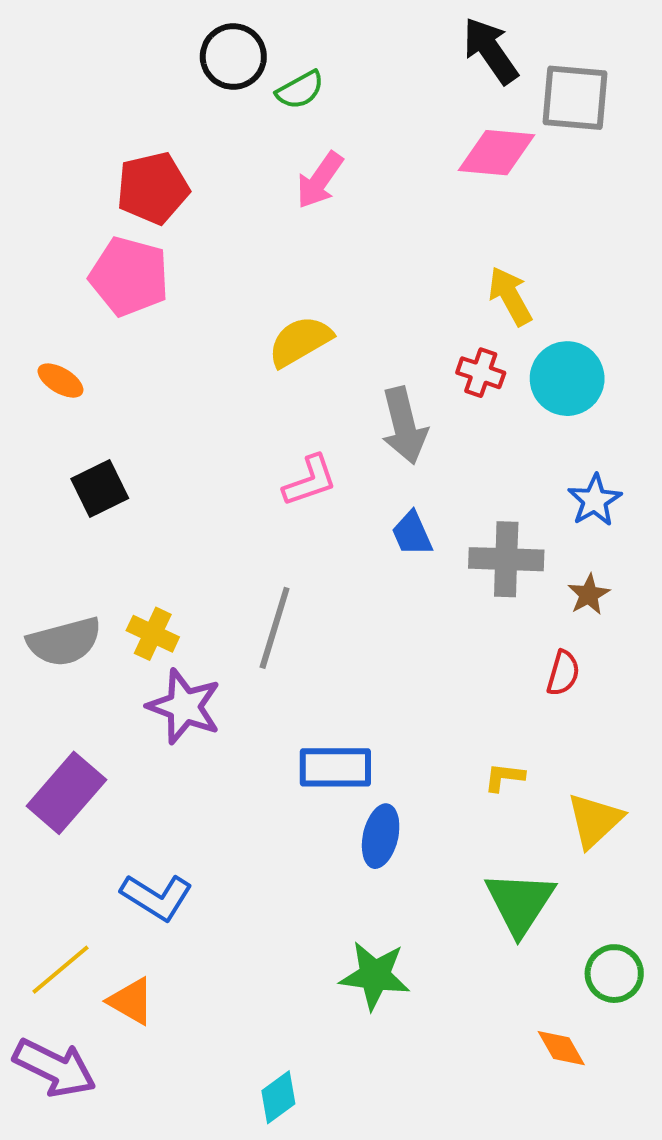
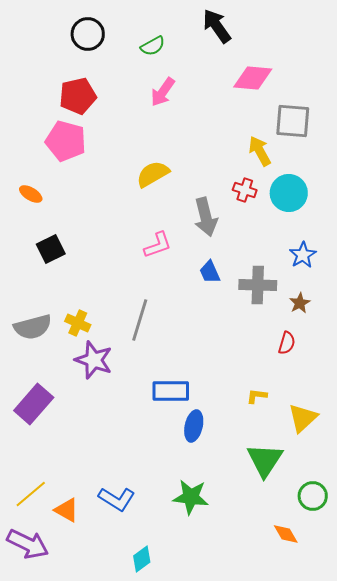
black arrow: (491, 51) -> (217, 26), moved
black circle: (233, 57) -> (88, 34), moved
gray square: (575, 98) -> (293, 121), moved
blue L-shape: (157, 897) -> (117, 499), moved

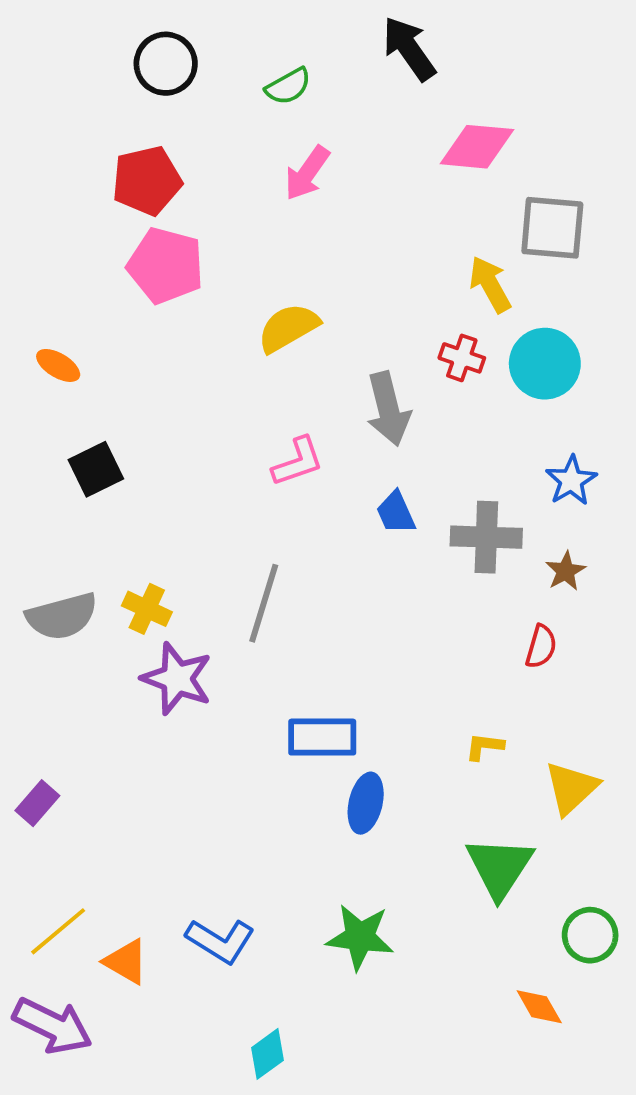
pink pentagon: (66, 141) -> (166, 265), moved
purple rectangle: (34, 404) -> (37, 803), moved, size x0.6

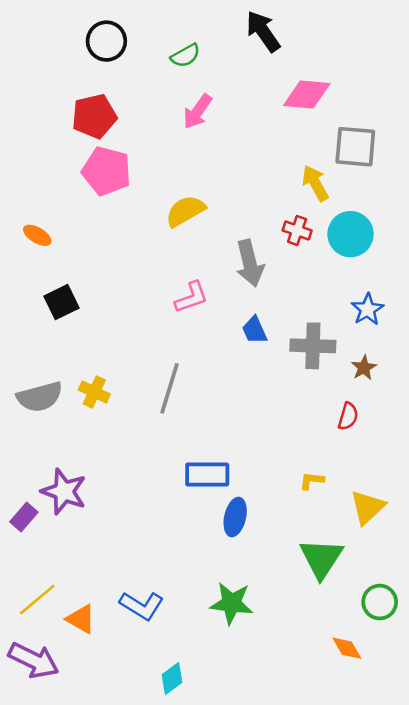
purple star: (177, 679) -> (64, 492), moved

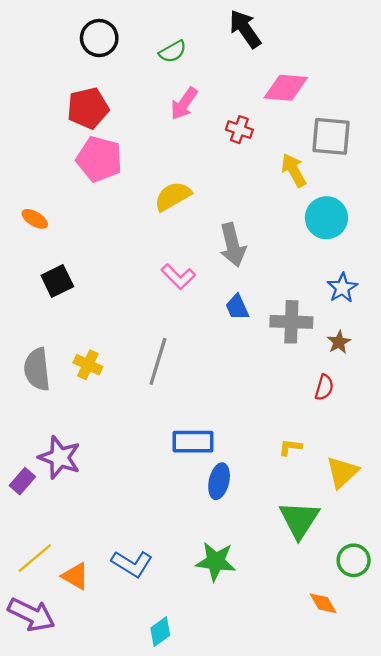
red cross: (297, 230) -> (239, 130), moved
pink L-shape: (191, 297) -> (178, 277), turned 64
gray semicircle: (40, 397) -> (37, 369), turned 99

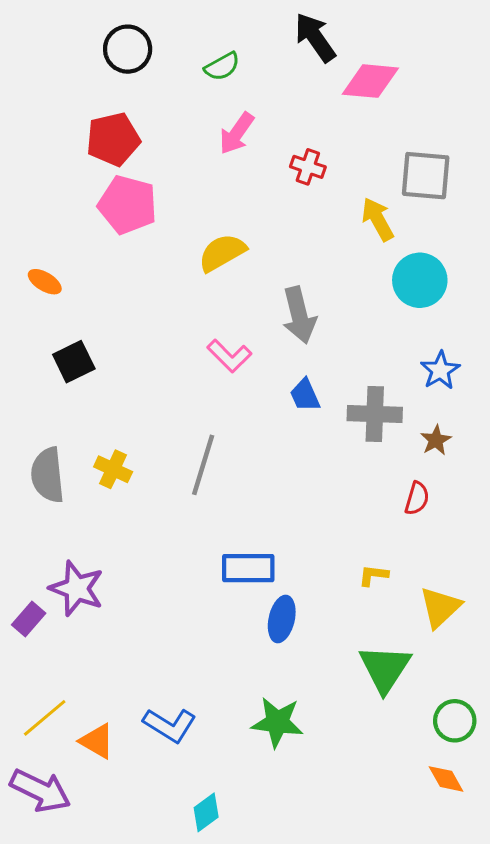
pink diamond: (286, 88) -> (370, 81), moved
orange diamond: (323, 603) -> (446, 779), moved

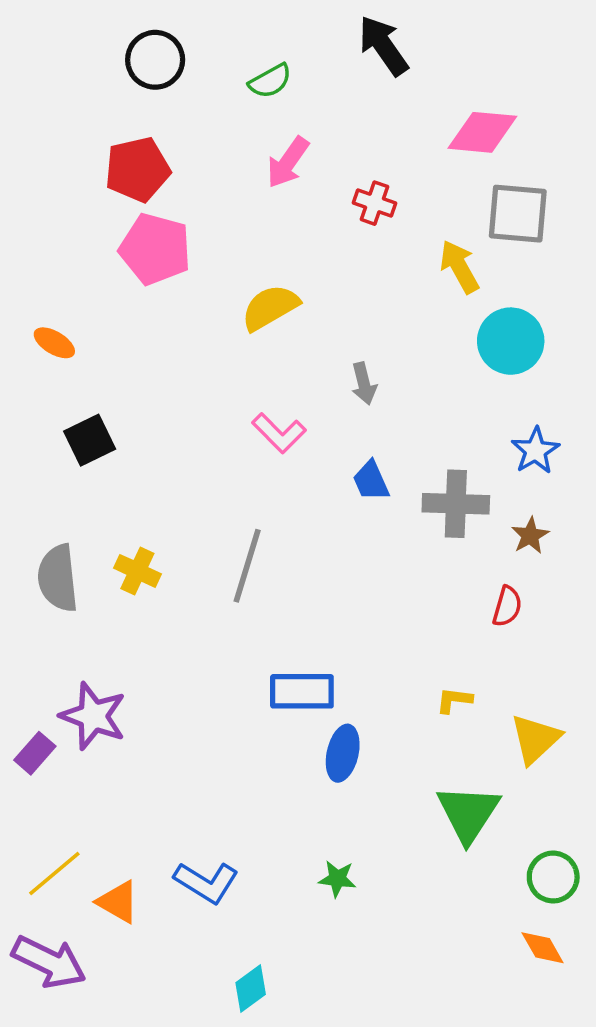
pink diamond: (370, 81) -> (482, 132), moved
gray arrow: (299, 315) -> (364, 383), size x0.6
green star: (277, 722) -> (337, 879), size x0.6

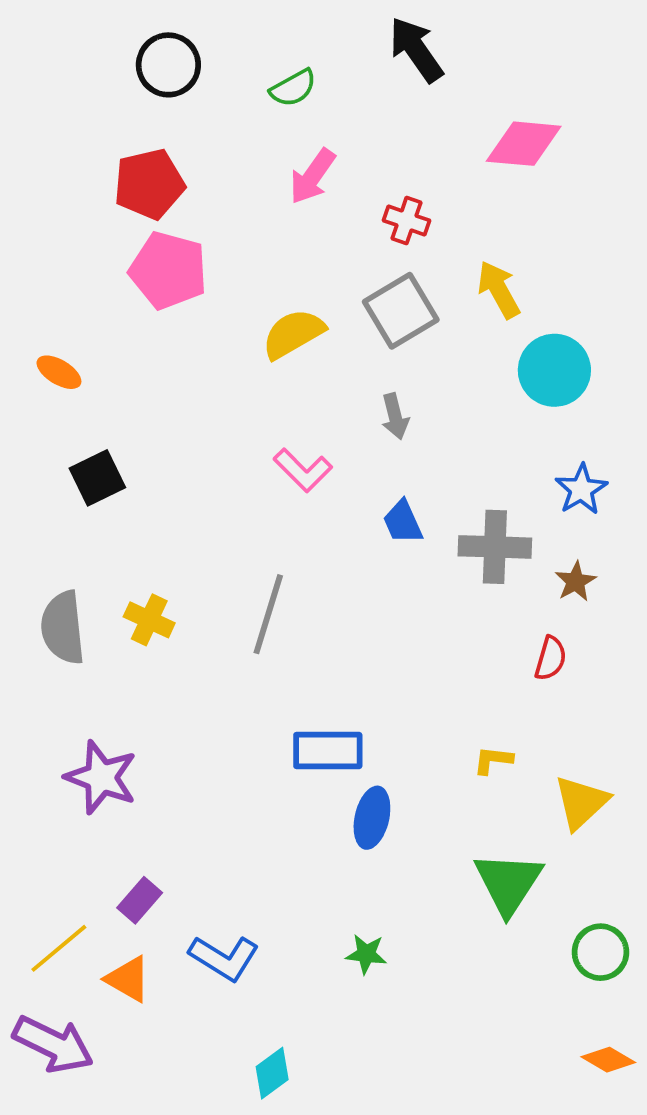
gray square: (518, 214) -> (401, 311), moved, turned -36
purple rectangle: (35, 753) -> (140, 900), moved
orange diamond: (543, 948) -> (608, 1060), moved, turned -30

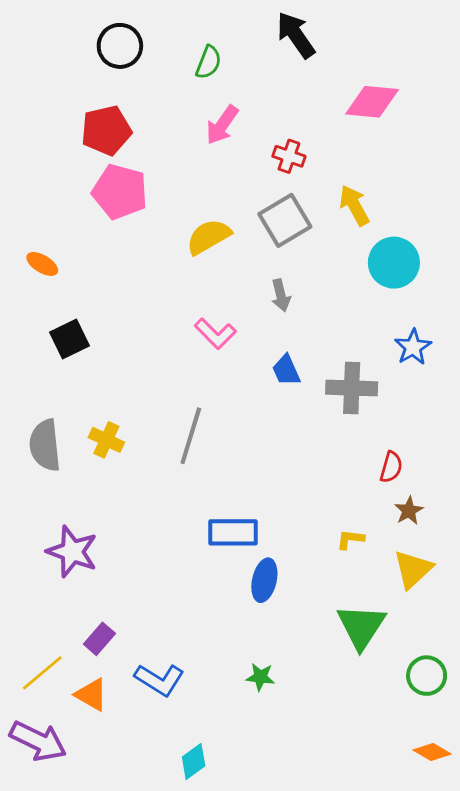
green semicircle: (293, 88) -> (209, 62), turned -40
brown star: (576, 582) -> (409, 511), moved

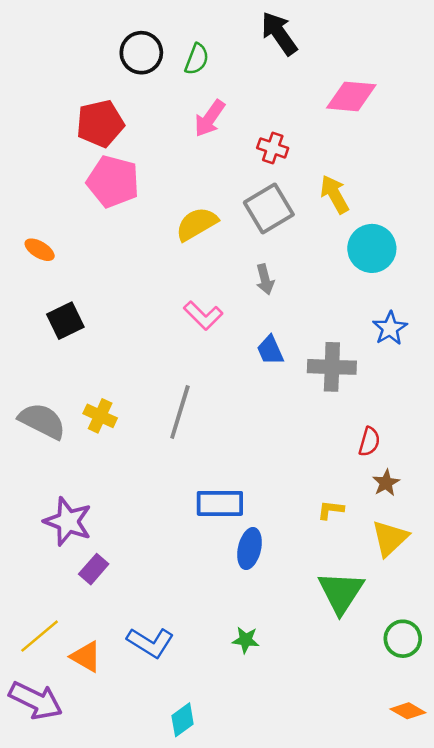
black circle: (120, 46) -> (141, 53), moved
gray semicircle: (45, 445) -> (42, 421), turned 123
purple rectangle: (99, 639) -> (94, 569), moved

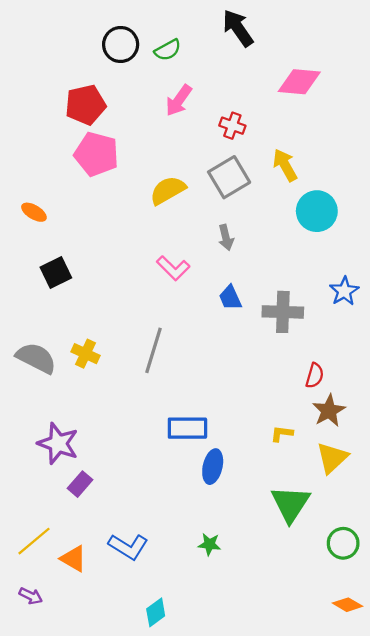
green semicircle: (197, 59) -> (168, 50), turned 40
blue star: (390, 328) -> (344, 291), moved
brown star: (386, 483) -> (329, 411), size x1.4
purple arrow: (36, 700) -> (31, 596), size x0.5

